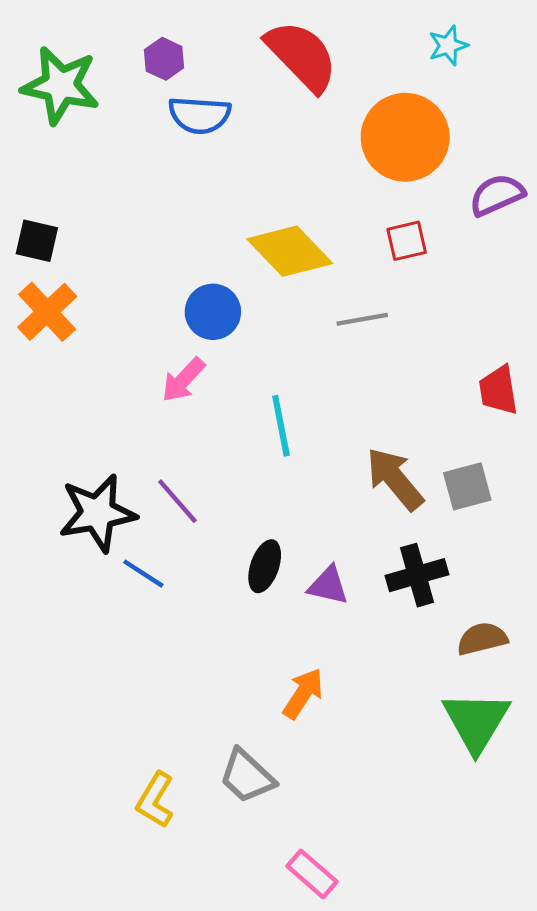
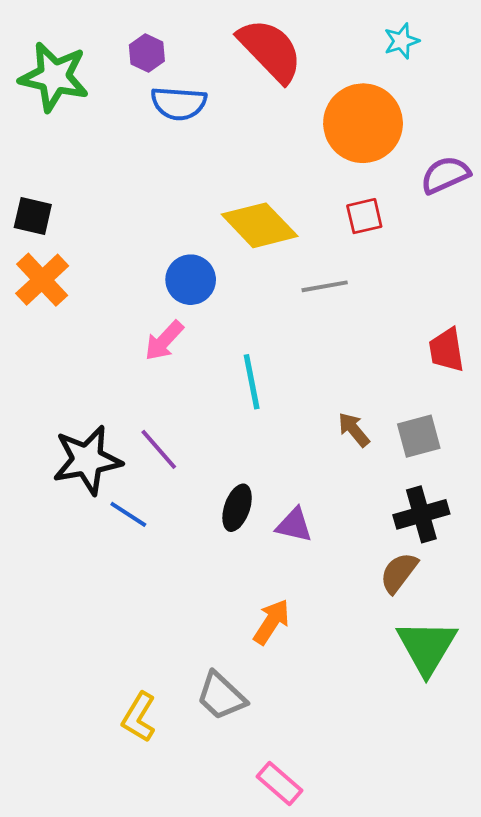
brown arrow: (395, 479) -> (354, 430), size x0.6
black cross: (417, 575) -> (421, 514), moved
brown semicircle: (482, 639) -> (399, 573), moved, turned -39

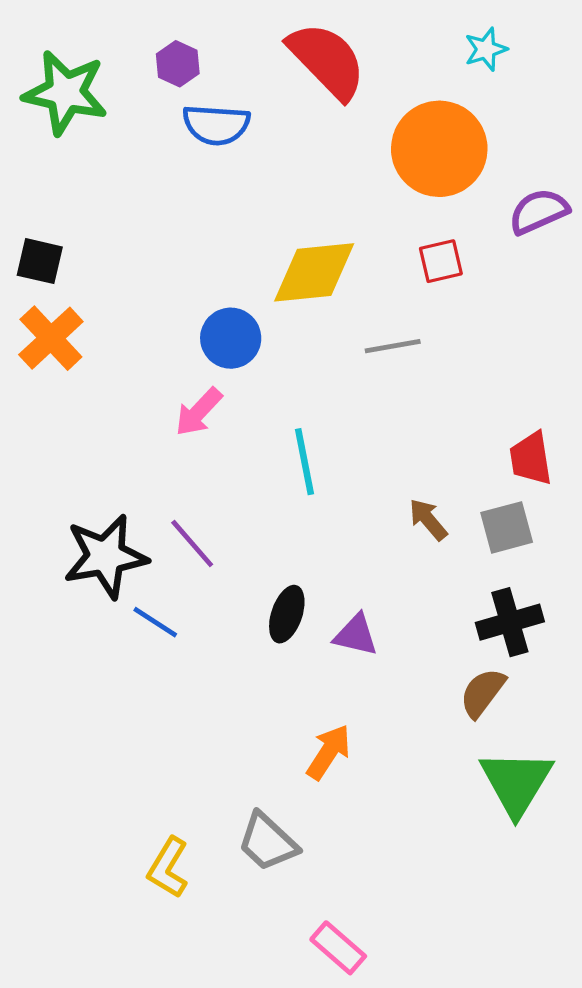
yellow diamond: (260, 225) -> (314, 272), turned -52
red trapezoid: (447, 350) -> (531, 458), moved

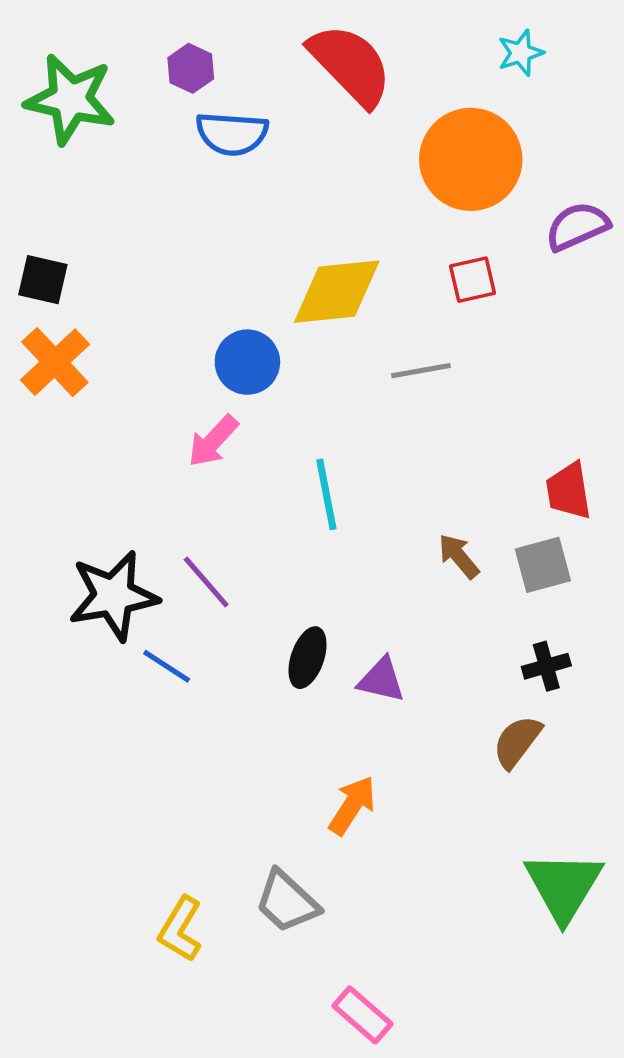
black cross: (510, 622) -> (546, 666), size x0.7
green triangle: (516, 783) -> (564, 886), moved

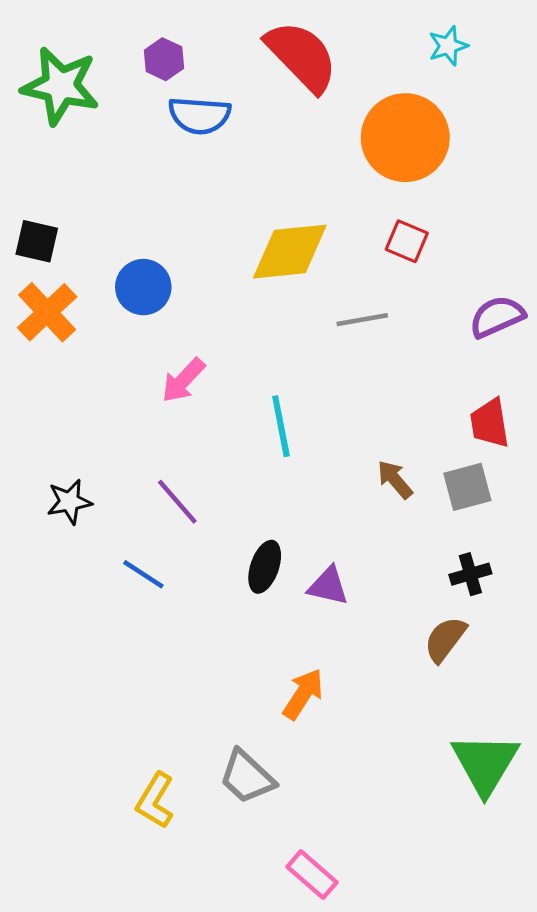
purple semicircle: (577, 226) -> (497, 317), moved
red square: (472, 280) -> (407, 241), turned 36
blue circle: (247, 362) -> (143, 287), moved
black star: (113, 596) -> (69, 502), moved, size x0.6

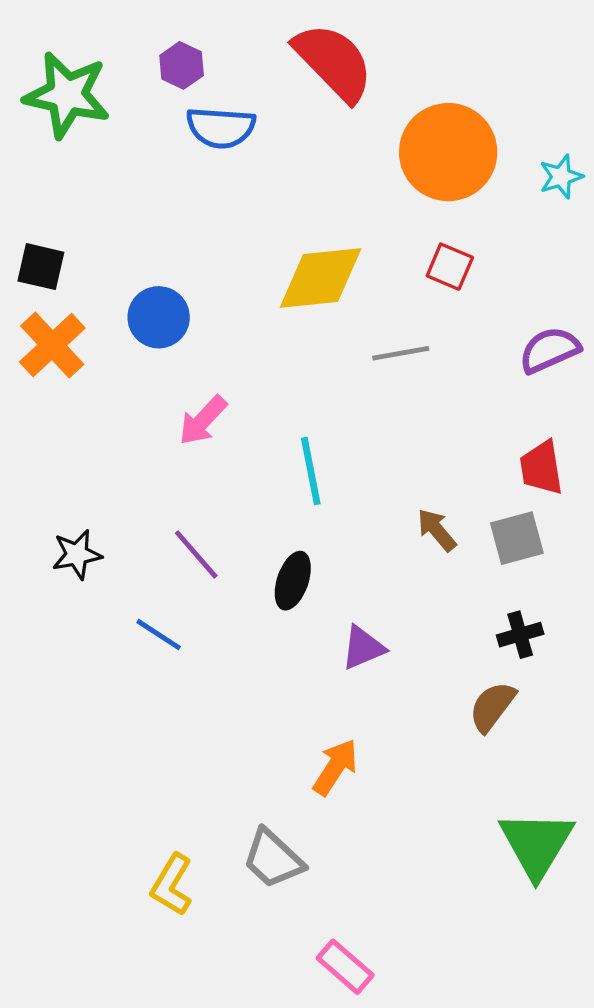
cyan star: (448, 46) -> (561, 177), moved
black ellipse: (265, 567) -> (293, 581), moved
purple triangle: (328, 586) -> (363, 648), turned -36

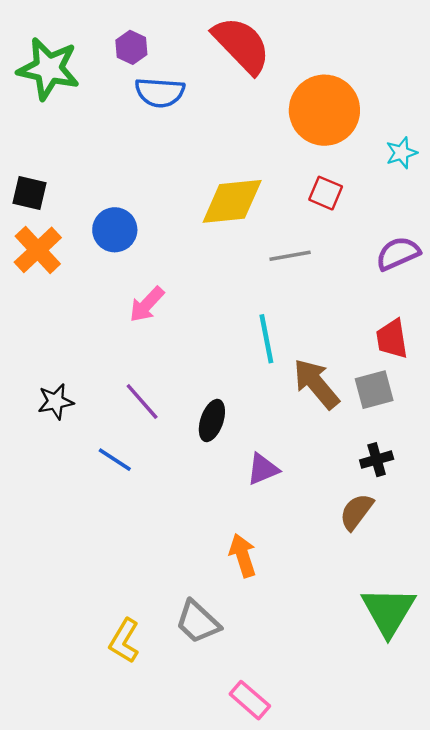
cyan star: (561, 177) -> (401, 153), moved
cyan line: (311, 471) -> (266, 339), moved
brown arrow: (437, 530) -> (316, 384), size x1.6
orange arrow: (335, 767) -> (243, 556), turned -51

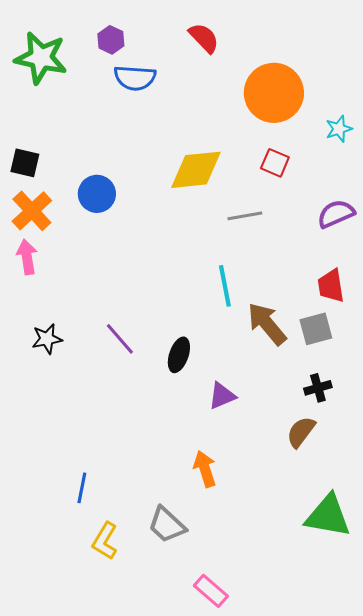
red semicircle: (242, 45) -> (204, 38), size x0.6
pink arrow: (147, 304) -> (27, 257), moved, turned 128
blue line: (115, 460) -> (82, 488), moved, turned 68
green triangle: (388, 611) -> (328, 516), turned -51

